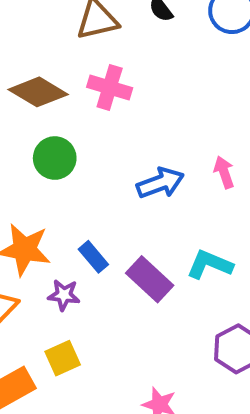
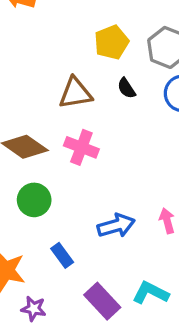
blue rectangle: (93, 257) -> (62, 255), moved

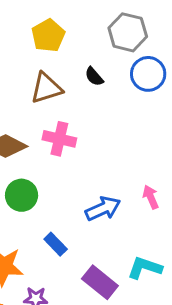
yellow pentagon: (111, 42) -> (48, 35), moved

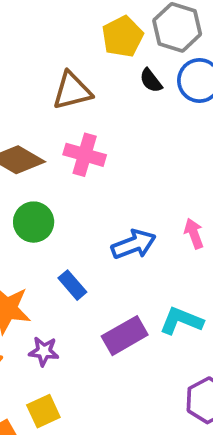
yellow pentagon: (48, 35) -> (123, 37), moved
black semicircle: (94, 77) -> (151, 81), moved
purple rectangle: (100, 282) -> (125, 336), turned -72

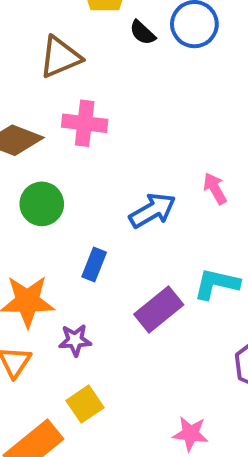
blue rectangle: (72, 285) -> (94, 265), turned 72

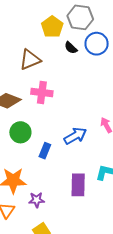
blue rectangle: (94, 265) -> (45, 151), moved
purple rectangle: (159, 309) -> (78, 185), turned -50

